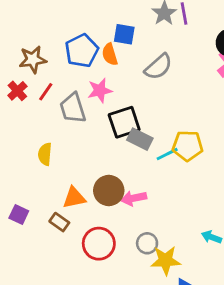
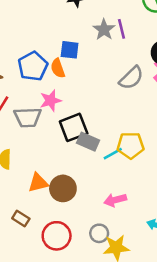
gray semicircle: (158, 67) -> (131, 78), moved
gray trapezoid: (73, 108) -> (28, 117), turned -72
orange triangle: (74, 198) -> (38, 183), moved
pink arrow: (134, 198) -> (115, 200), moved

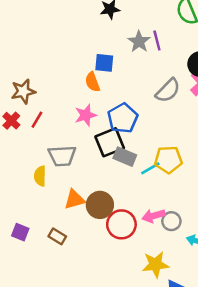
blue pentagon: (33, 66) -> (123, 118), moved
gray trapezoid: (28, 117) -> (62, 156), moved
gray circle: (99, 233) -> (171, 221), moved
red circle: (57, 236) -> (121, 224), moved

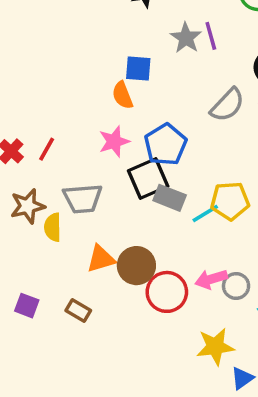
brown star: (23, 91) -> (28, 206), moved

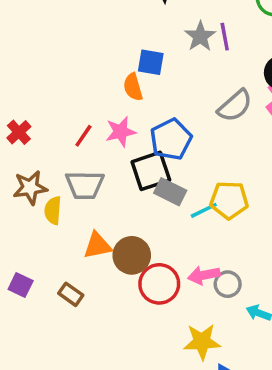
red line: (47, 149) -> (83, 136), moved

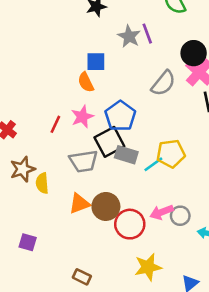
gray trapezoid: (85, 185) -> (84, 161), moved
brown rectangle: (71, 294) -> (82, 277), moved
yellow star: (202, 342) -> (148, 267), moved

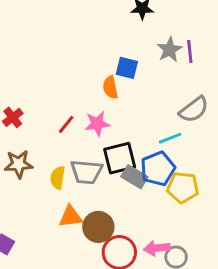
blue pentagon: (120, 116) -> (158, 169), moved
cyan line: (153, 164) -> (170, 138), moved
yellow semicircle: (42, 183) -> (58, 178), moved

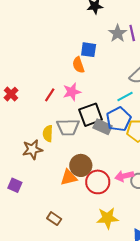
brown star: (19, 164) -> (32, 149), moved
orange triangle: (71, 217) -> (69, 177), moved

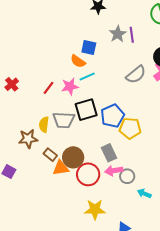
orange semicircle: (78, 65) -> (78, 61), turned -42
cyan line: (125, 96) -> (87, 77), moved
gray rectangle: (103, 127) -> (109, 153), moved, turned 36
brown rectangle: (54, 219) -> (50, 155), moved

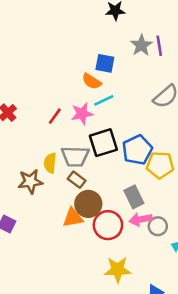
brown rectangle: (50, 155) -> (77, 180), moved

